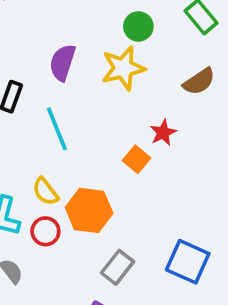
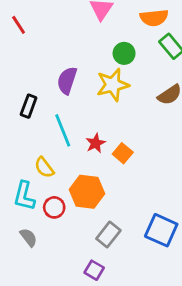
red star: (163, 133) -> (96, 143), moved
yellow semicircle: (45, 191) -> (44, 167), moved

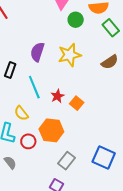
green circle: (124, 53) -> (76, 20), moved

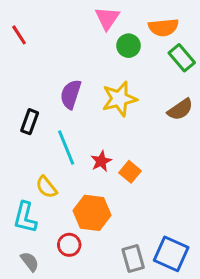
red circle: (28, 141) -> (69, 245), moved
gray rectangle: (67, 161) -> (133, 259), moved, turned -54

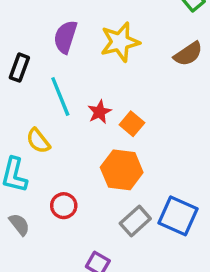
orange hexagon: (92, 213) -> (122, 170), moved
gray rectangle: (133, 259) -> (135, 221), turned 64

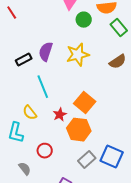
black rectangle: (19, 68) -> (24, 60), moved, turned 42
red star: (100, 112) -> (60, 115), moved
orange square: (132, 124) -> (85, 103), size x1.5
gray semicircle: (19, 224) -> (25, 169), moved

